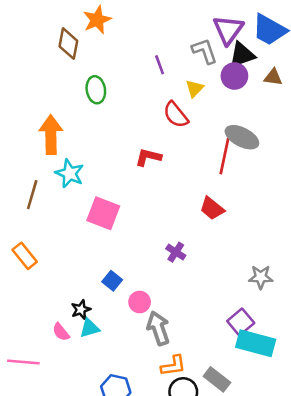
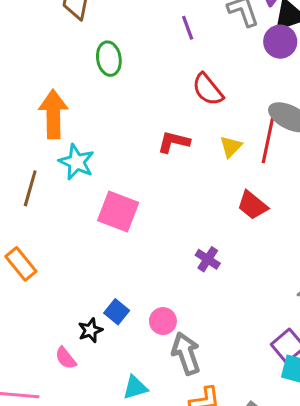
yellow triangle: (194, 88) -> (231, 147), moved
blue square: (112, 281) -> (117, 312), moved
cyan triangle: (90, 328) -> (135, 387), moved

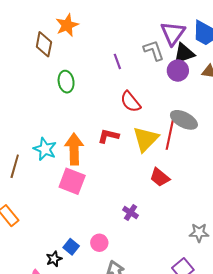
orange arrow: (53, 114) -> (74, 149), moved
yellow triangle: (231, 147) -> (146, 139), size x1.8
pink circle: (163, 321) -> (99, 243), moved

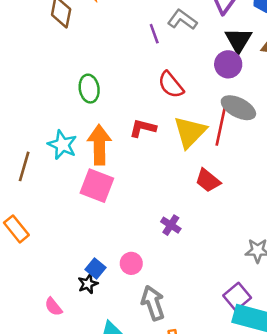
gray L-shape: (154, 50) -> (182, 20), moved, turned -35
black triangle: (184, 53) -> (238, 40), moved, turned -40
purple circle: (178, 71) -> (228, 64), moved
green ellipse: (66, 82) -> (89, 89), moved
black star: (54, 259) -> (88, 284), moved

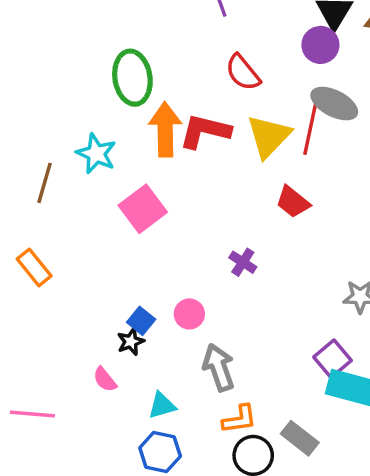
green ellipse: (89, 89) -> (132, 78), size x1.4
red L-shape: (143, 128) -> (205, 131), size x1.4
orange arrow: (99, 145) -> (165, 129), moved
pink square: (97, 186) -> (143, 209), turned 32
pink semicircle: (53, 307) -> (105, 380), moved

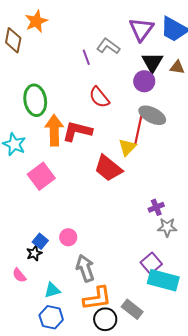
yellow triangle: (269, 136) -> (127, 147), moved, size x0.7
red trapezoid: (293, 202) -> (108, 168), moved, size x1.4
purple cross: (243, 262) -> (156, 207), moved, turned 35
orange L-shape: (239, 419) -> (97, 298), size x1.4

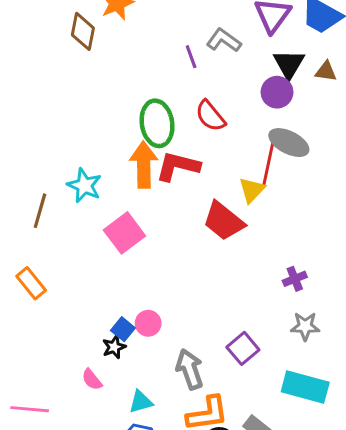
green ellipse: (35, 100) -> (157, 123), moved
gray star: (167, 227) -> (305, 326), moved
pink circle: (68, 237) -> (148, 323), moved
purple square: (151, 263) -> (243, 348), moved

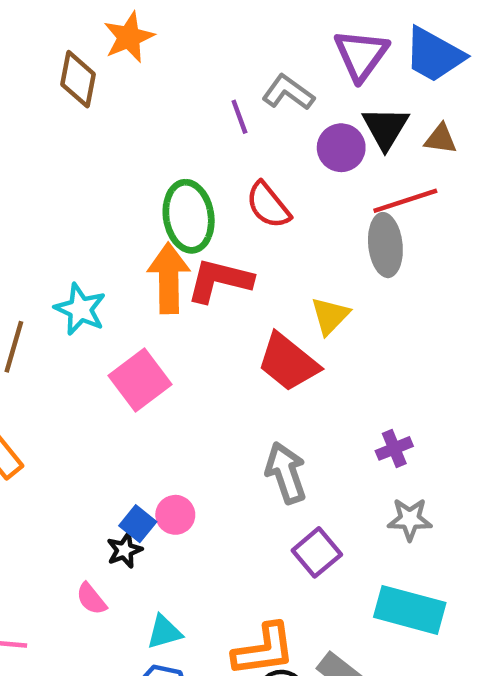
purple circle: (277, 92) -> (341, 148), moved
gray ellipse: (289, 143) -> (385, 245), turned 57
red line: (268, 165) -> (405, 201), moved, turned 60
gray arrow: (190, 369) -> (286, 473), moved

